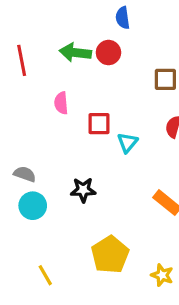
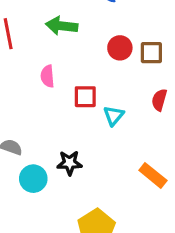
red circle: (108, 53) -> (120, 48), moved
cyan circle: (33, 206) -> (33, 179), moved

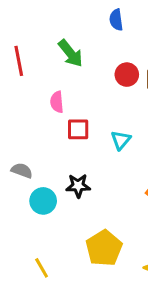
green arrow: (62, 26) -> (71, 53), turned -136
red square: (85, 97) -> (78, 129), moved

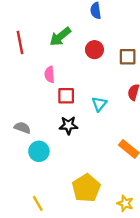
green arrow: (71, 53) -> (60, 37), turned 90
red circle: (127, 75) -> (94, 50), moved
black star: (78, 186) -> (68, 125), moved

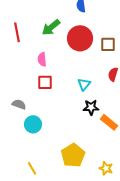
red circle: (94, 50) -> (80, 38), size x1.6
red square: (66, 96) -> (45, 82), moved
black star: (68, 125) -> (91, 107), moved

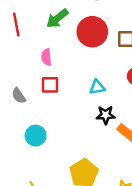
cyan triangle: (84, 84) -> (97, 87), turned 40
gray semicircle: (19, 104) -> (19, 96), moved, turned -144

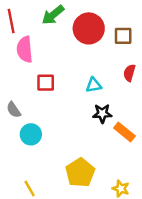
pink semicircle: (46, 57) -> (25, 49), moved, size x1.5
gray semicircle: (19, 96) -> (14, 110), moved

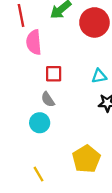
gray semicircle: (14, 110) -> (48, 99), moved

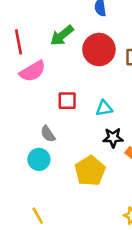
pink semicircle: (34, 42) -> (33, 71), turned -115
red square: (54, 74) -> (67, 101), moved
yellow pentagon: (86, 159) -> (90, 171), moved

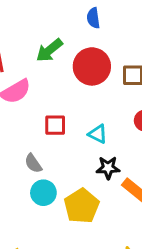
cyan triangle: (104, 108) -> (98, 134), turned 36
cyan circle: (39, 159) -> (43, 193), moved

